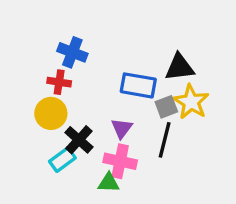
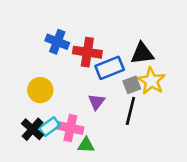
red cross: (59, 82) -> (87, 52), moved, size x1.5
blue rectangle: (138, 85) -> (110, 68), turned -32
black cross: (79, 140) -> (32, 129), moved
pink cross: (120, 161) -> (70, 128), moved

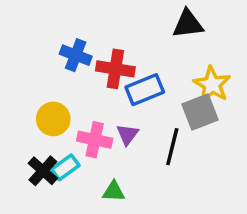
black triangle: (142, 53) -> (188, 24), moved
yellow star: (151, 81) -> (212, 84), moved
gray square: (132, 85) -> (200, 112), moved, size x1.5
pink cross: (70, 128) -> (95, 140), moved

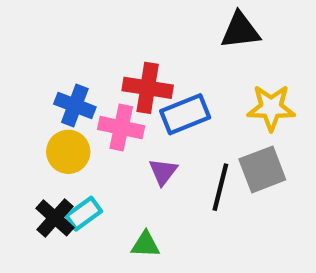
blue cross: (76, 55) -> (75, 105), moved
yellow star: (212, 84) -> (271, 108), turned -30
gray square: (200, 112) -> (262, 169), moved
pink cross: (95, 140) -> (121, 128), moved

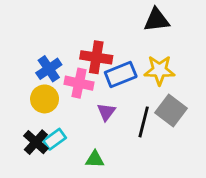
blue cross: (75, 105) -> (49, 69), turned 35
yellow star: (271, 108) -> (159, 70), moved
gray square: (262, 169) -> (171, 110), turned -32

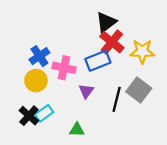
black triangle: (157, 20) -> (106, 22), moved, turned -30
red cross: (96, 57) -> (112, 42), moved, turned 30
yellow star: (159, 70) -> (142, 51), moved

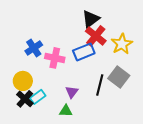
yellow star: (142, 51) -> (122, 44), turned -30
yellow circle: (36, 81) -> (23, 81), moved
purple triangle: (86, 91) -> (72, 92), moved

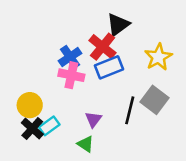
red cross: (96, 36) -> (102, 47), moved
blue cross: (34, 48) -> (70, 57), moved
green triangle: (66, 111) -> (86, 144), turned 32

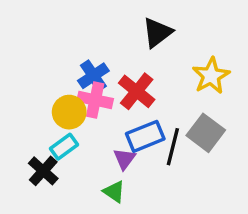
red cross: (102, 47) -> (137, 91), moved
blue rectangle: (109, 67) -> (145, 136), moved
yellow circle: (30, 105) -> (69, 112), moved
cyan rectangle: (49, 126) -> (64, 147), moved

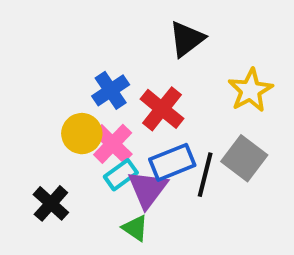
pink cross: (95, 100) -> (113, 144), moved, turned 32
cyan rectangle: (64, 147) -> (121, 175), moved
purple triangle: (125, 159) -> (148, 189), size x1.5

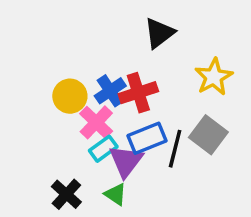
blue cross: (111, 90) -> (110, 91), moved
red cross: (162, 109) -> (138, 93), turned 33
yellow circle: (82, 134) -> (70, 96), moved
black cross: (51, 203) -> (66, 194), moved

